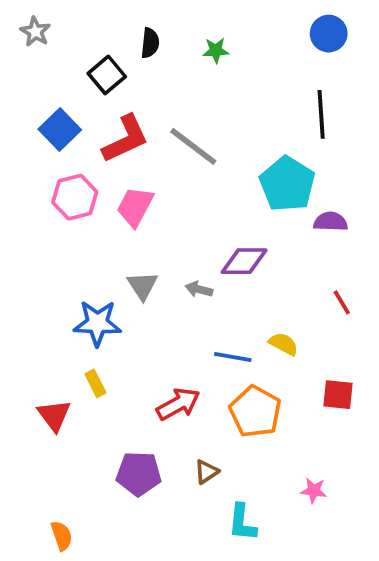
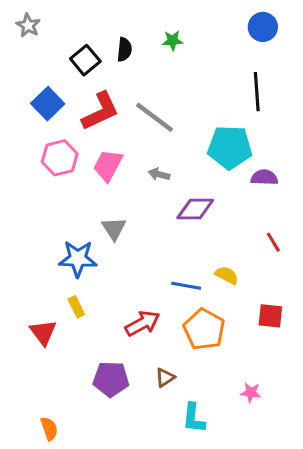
black semicircle: (150, 43) -> (124, 50), moved
cyan pentagon: (287, 184) -> (230, 147), turned -30
gray arrow: (199, 289) -> (159, 174), moved

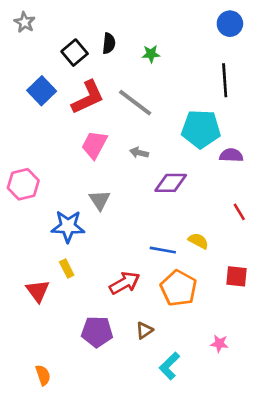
green star: (173, 40) -> (151, 54), moved
pink hexagon: (60, 158) -> (23, 184), moved
cyan L-shape: (194, 418) -> (169, 366), turned 40

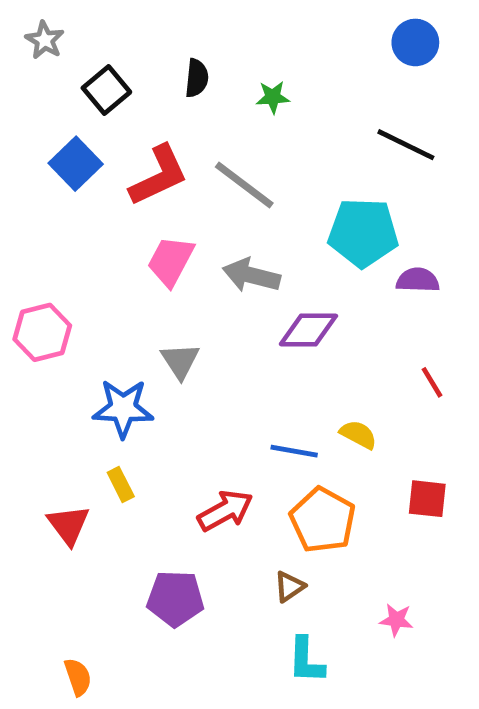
black square: (75, 53) -> (106, 90), moved
black line: (225, 80) -> (406, 145), turned -60
gray arrow: (139, 153) -> (251, 275), size x1.6
brown triangle: (144, 330) -> (289, 587), moved
cyan L-shape: (169, 366) -> (306, 660), turned -44

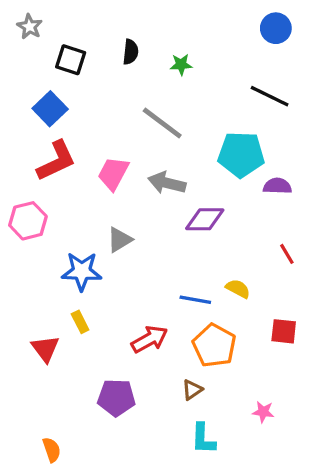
black square: (106, 90) -> (71, 60), turned -32
red L-shape: (159, 176) -> (56, 161), moved
gray triangle: (180, 361) -> (120, 240), turned 32

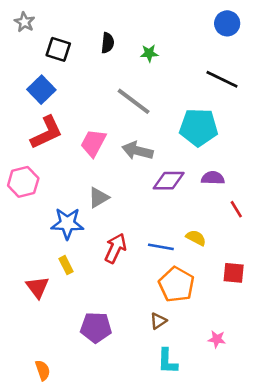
purple semicircle: (277, 186) -> (213, 178), moved
red arrow: (150, 339) -> (115, 248), moved, turned -36

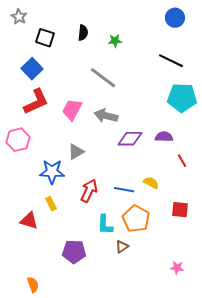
cyan pentagon: (199, 127) -> (182, 98), moved
red triangle: (37, 287) -> (29, 221), turned -36
pink star: (217, 339) -> (177, 268), moved
cyan L-shape: (167, 361) -> (105, 225), moved

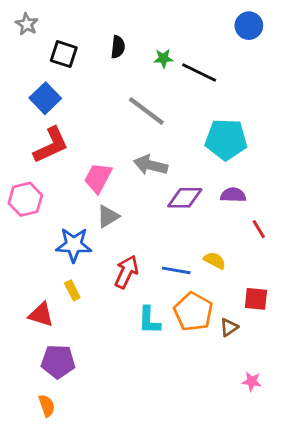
black line: (171, 61) -> (199, 73), moved
cyan pentagon: (182, 98) -> (226, 139), moved
pink trapezoid: (72, 110) -> (98, 178), moved
brown triangle: (122, 247) -> (229, 327), moved
purple pentagon: (74, 252) -> (58, 362), moved

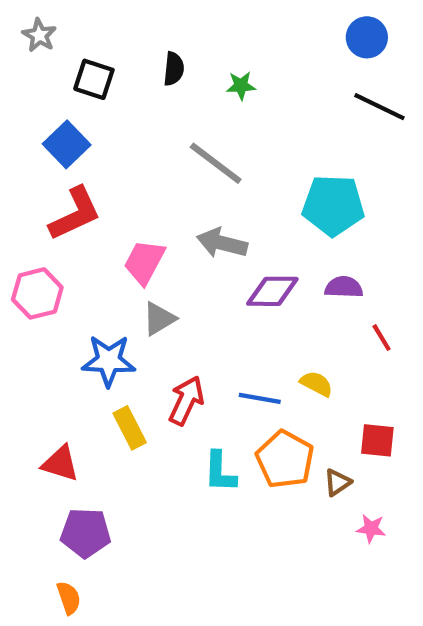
black line: (199, 73) -> (379, 107), moved
yellow rectangle: (72, 290) -> (130, 428), moved, size x1.4
pink star: (252, 381) -> (371, 529), moved

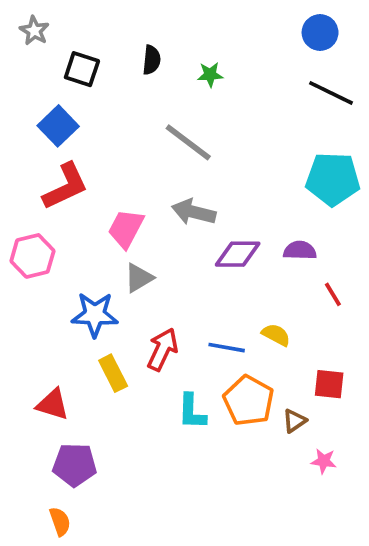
cyan pentagon: (333, 205) -> (333, 179), moved

